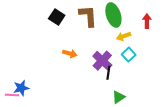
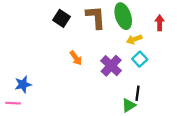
orange arrow: (70, 54) -> (76, 58), turned 40
black line: (108, 73) -> (138, 93), moved
blue star: (21, 88) -> (23, 84), moved

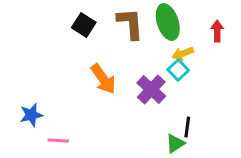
orange arrow: (76, 58) -> (103, 79), size x1.5
cyan square: (140, 59) -> (178, 70), moved
pink line: (13, 103) -> (58, 140), moved

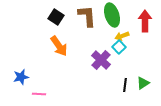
red arrow: (217, 31) -> (145, 21), size x1.5
orange arrow: (103, 79) -> (59, 46), moved
green triangle: (175, 143) -> (143, 83), moved

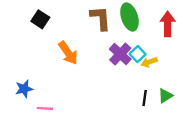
black square: (56, 17) -> (40, 19), moved
yellow arrow: (122, 36) -> (149, 62), moved
purple cross: (101, 60) -> (120, 54), moved

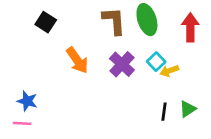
purple cross: (120, 54) -> (122, 64), moved
blue star: (24, 89) -> (27, 101), turned 30
pink line: (45, 108) -> (22, 123), moved

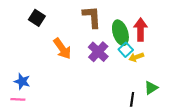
green ellipse: (147, 20) -> (120, 33), moved
red arrow: (190, 27) -> (141, 30), moved
black line: (164, 112) -> (132, 99), moved

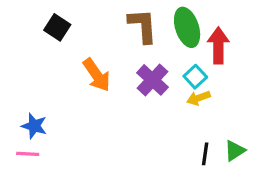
green ellipse: (120, 33) -> (187, 27), moved
yellow arrow: (136, 57) -> (199, 98), moved
green triangle: (151, 88) -> (235, 151), moved

